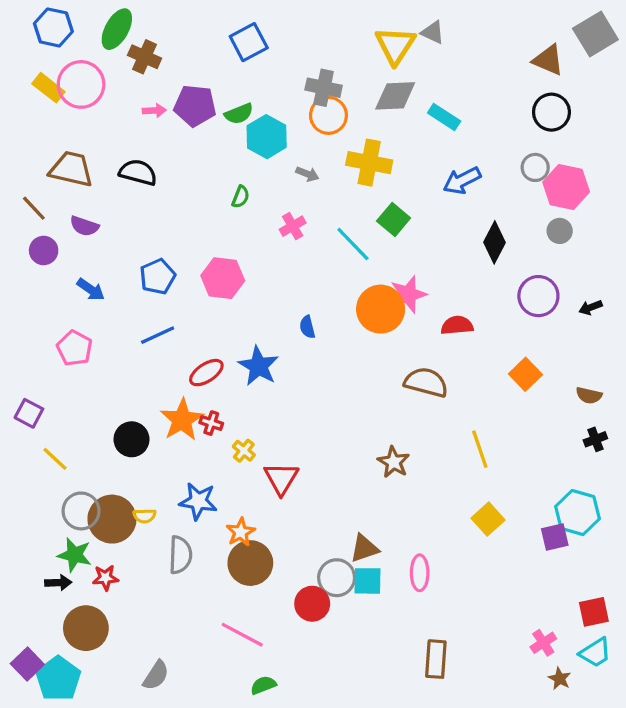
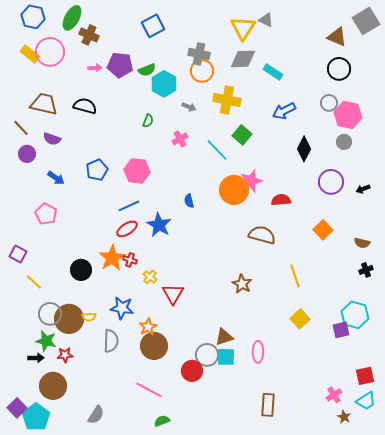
blue line: (158, 335) -> (129, 206), moved

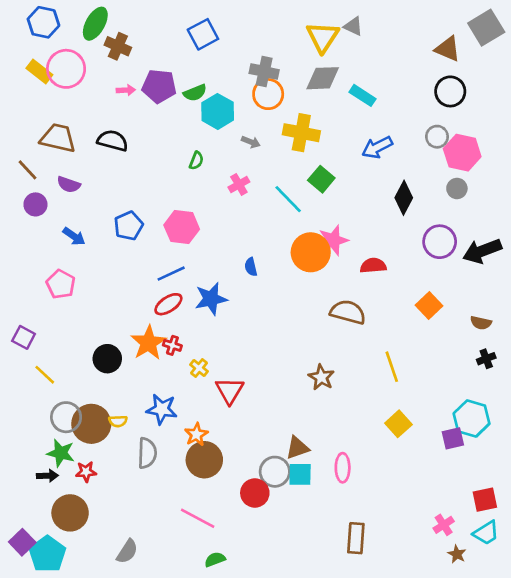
black arrow: (363, 189) -> (482, 251), size x2.0
blue star: (159, 225) -> (211, 299), turned 30

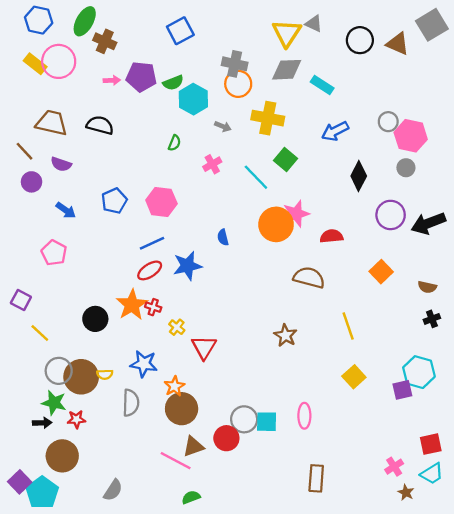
black circle: (450, 91) -> (360, 40), moved
brown triangle: (297, 448) -> (193, 446), moved

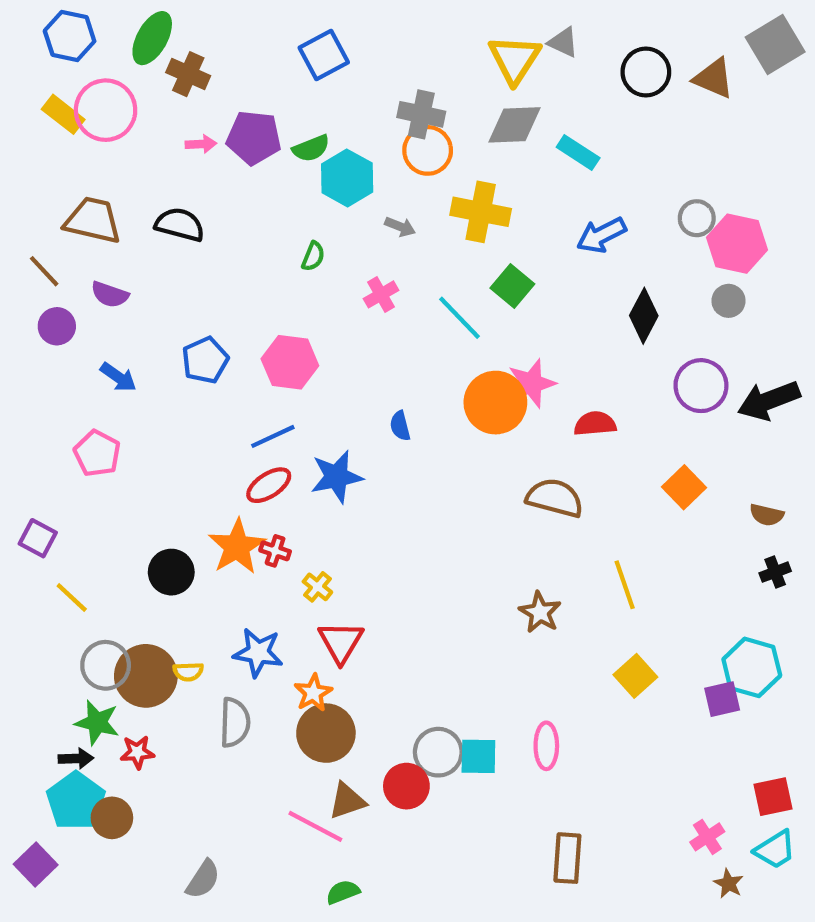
brown star: (285, 335) -> (540, 612), moved
red triangle: (204, 347) -> (341, 642), moved
brown circle: (62, 456) -> (112, 818), size x0.7
cyan pentagon: (42, 493) -> (76, 801), moved

